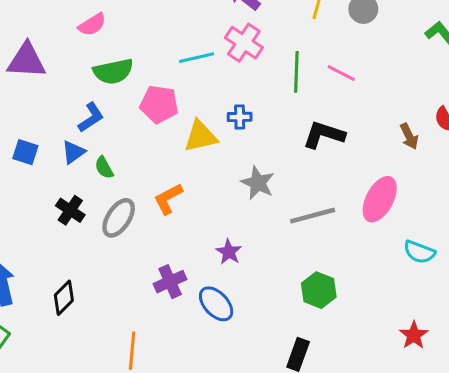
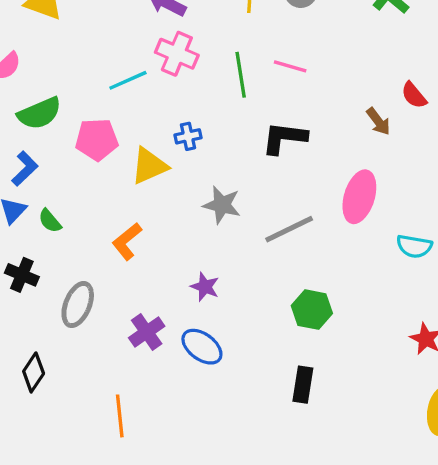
gray ellipse: (119, 218) -> (78, 305), moved

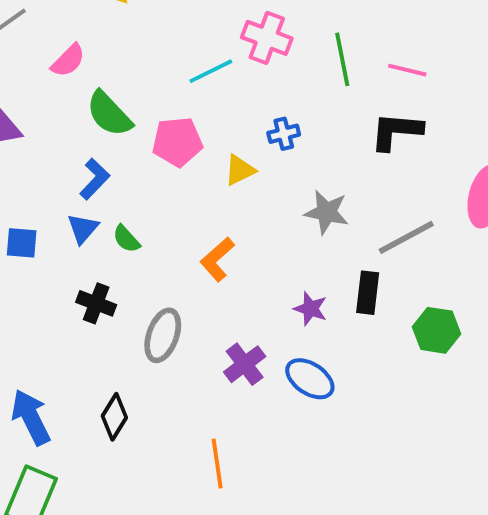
pink line: (290, 66) -> (407, 70), moved
green semicircle: (39, 113) -> (109, 114), turned 72
yellow triangle: (149, 166) -> (240, 170), size x0.7
black rectangle: (303, 385) -> (368, 293), moved

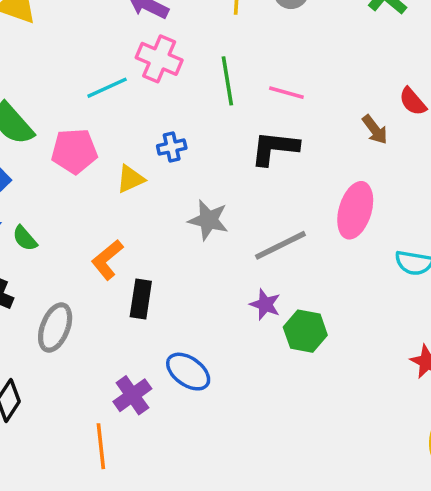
black rectangle: (368, 293) -> (141, 299), moved
purple star: (310, 309) -> (265, 304), moved
purple cross: (245, 364) -> (132, 395), moved

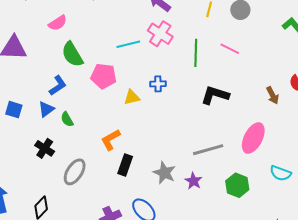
pink line: (286, 93) -> (230, 49), moved
gray star: (208, 220) -> (164, 173), moved
green hexagon: (305, 331) -> (237, 185), moved

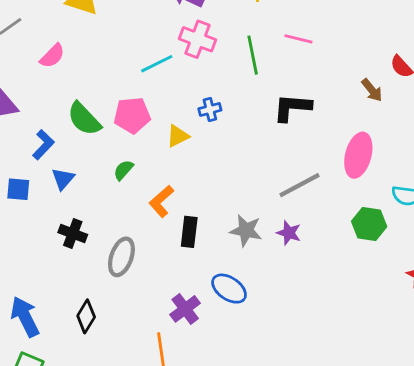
green semicircle: (72, 54) -> (84, 119), moved
blue L-shape: (58, 86) -> (43, 145), moved
green semicircle: (67, 119) -> (123, 170), moved, turned 84
green hexagon: (237, 185) -> (369, 224), moved

